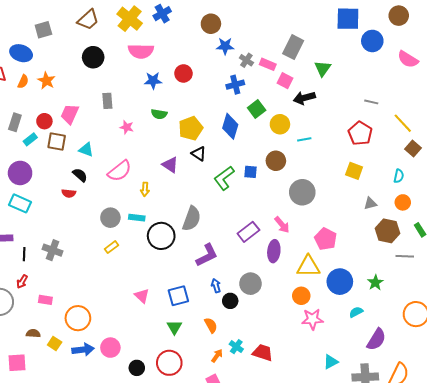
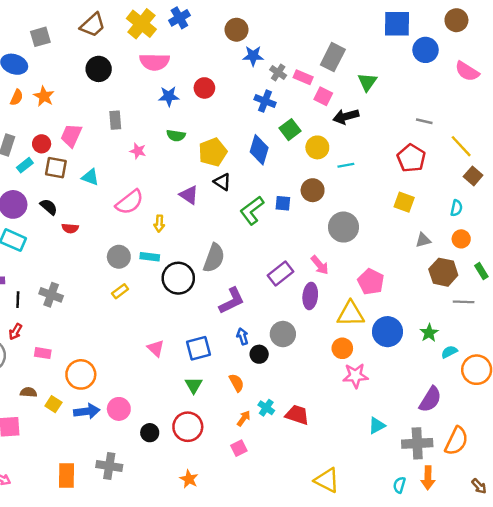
blue cross: (235, 85) -> (265, 101), turned 36
black semicircle: (80, 175) -> (49, 207), moved
cyan semicircle: (356, 312) -> (449, 352), moved

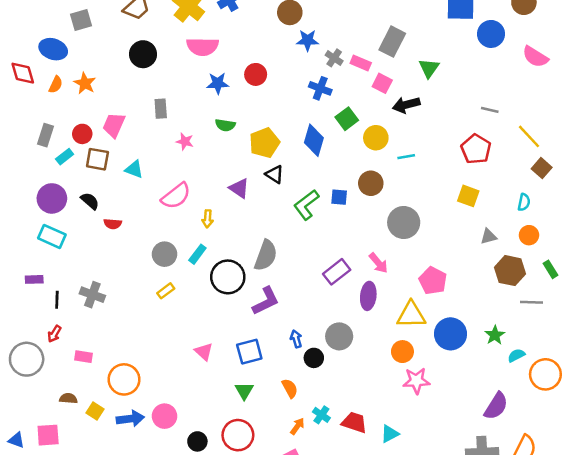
cyan rectangle: (150, 257) -> (197, 254), turned -60
purple L-shape: (232, 301) -> (266, 301), moved
cyan triangle: (377, 426) -> (390, 434), moved

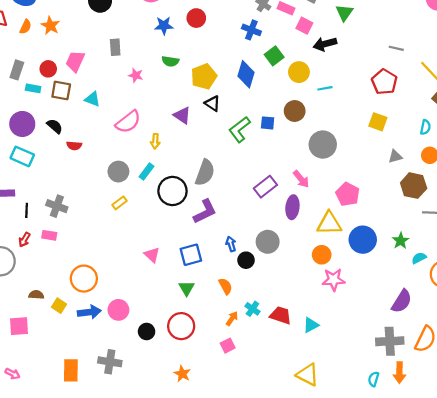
cyan rectangle: (65, 157) -> (33, 88), turned 48
pink rectangle: (84, 357) -> (49, 235), moved

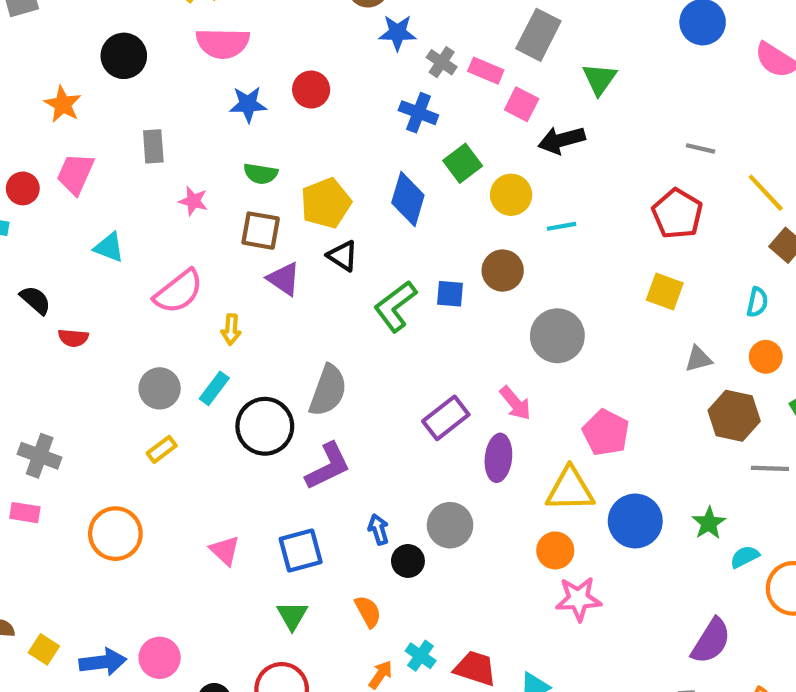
orange star: (50, 26) -> (63, 104), moved
brown square: (61, 90) -> (261, 231), moved
orange circle: (84, 279) -> (115, 534), moved

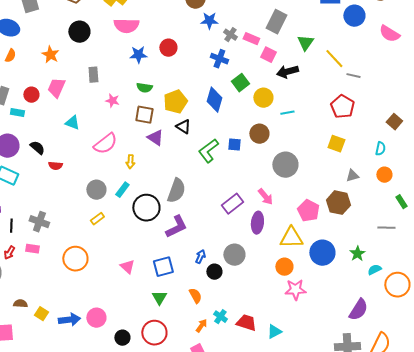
yellow line: (766, 193) -> (334, 59), moved
brown hexagon: (734, 416) -> (338, 203), moved
blue arrow: (378, 529) -> (200, 257), turned 40

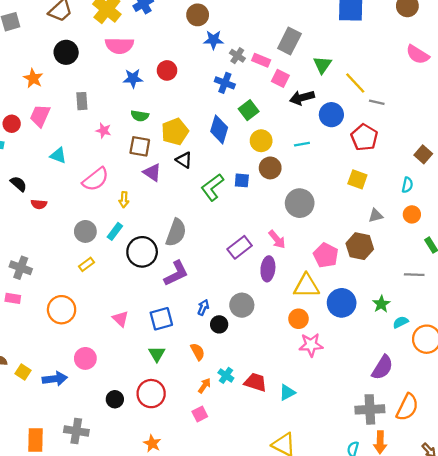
blue circle: (354, 16) -> (331, 115), moved
yellow circle: (263, 98) -> (261, 141), moved
pink circle: (96, 318) -> (85, 358), moved

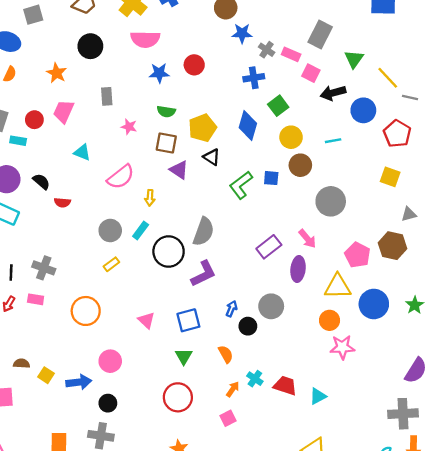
blue cross: (225, 83) -> (254, 78), turned -30
black circle: (115, 399) -> (108, 403), moved

